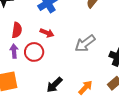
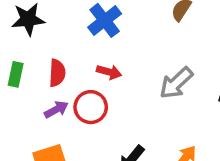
purple arrow: (14, 51) -> (56, 109), turned 72

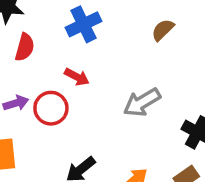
red semicircle: (57, 73) -> (25, 47), moved

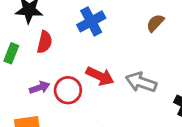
red arrow: (77, 77) -> (100, 76), moved, size x1.4
gray arrow: (142, 102) -> (141, 82), turned 52

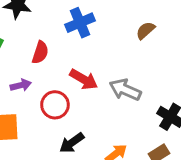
red semicircle: (45, 42) -> (40, 52), moved
red circle: (68, 90) -> (55, 105), moved

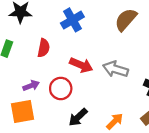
brown semicircle: (145, 30) -> (126, 20), size x1.5
purple arrow: (21, 85) -> (31, 86), moved

